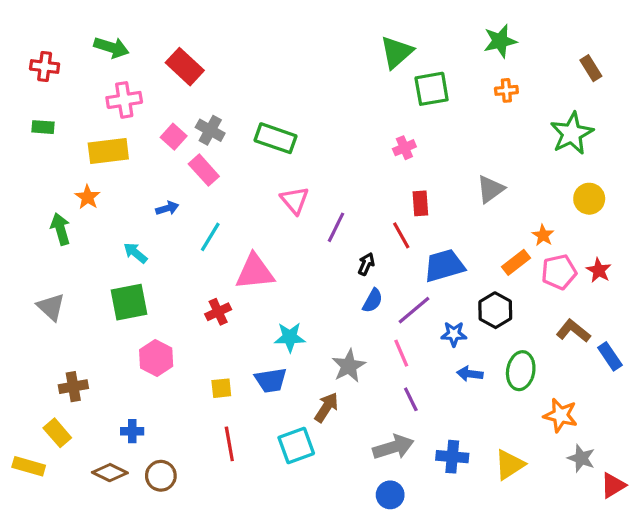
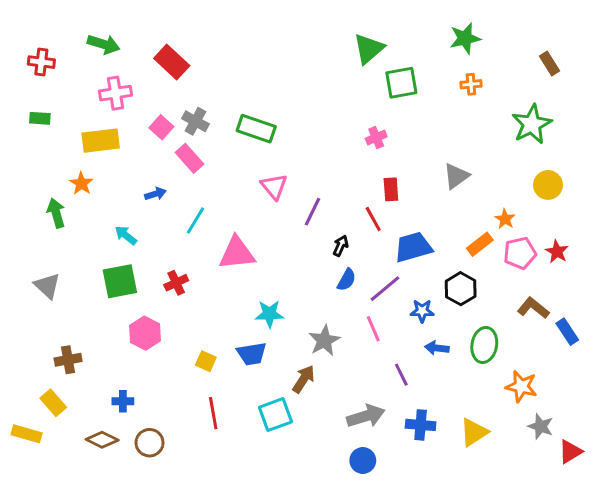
red cross: (218, 312) -> (176, 283), moved
yellow square: (221, 388) -> (206, 361), turned 30
purple line: (411, 399) -> (401, 375), moved

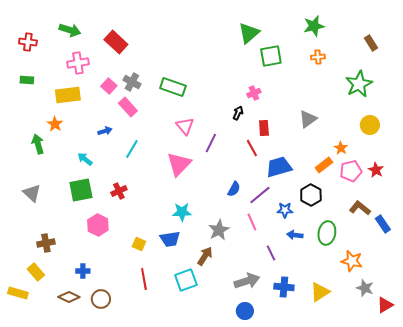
black arrow: (341, 246) -> (238, 113), moved
pink triangle: (237, 253) -> (179, 164), moved, turned -40

